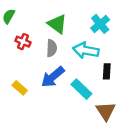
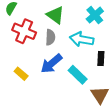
red cross: (23, 42) -> (24, 31), size x1.6

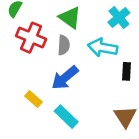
yellow rectangle: (21, 74) -> (34, 99), moved
cyan rectangle: (78, 75) -> (66, 117), moved

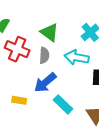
yellow rectangle: (34, 99) -> (19, 100), turned -32
cyan rectangle: (66, 117) -> (63, 104), moved

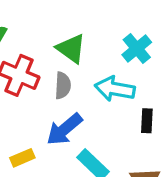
yellow rectangle: (19, 100) -> (22, 158), turned -32

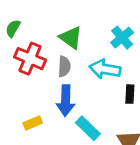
blue arrow: (64, 129) -> (66, 101), turned -48

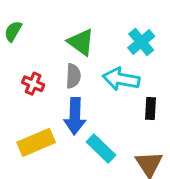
red cross: (30, 59) -> (33, 84), moved, size x0.6
yellow rectangle: (33, 123) -> (36, 142), size x1.6

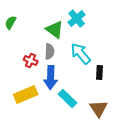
cyan cross: (141, 42) -> (77, 19), moved
cyan arrow: (121, 79) -> (81, 54), turned 40
red cross: (33, 84) -> (31, 61), moved

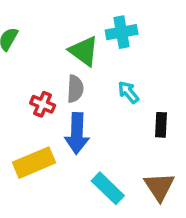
cyan cross: (77, 19) -> (122, 32), turned 30
cyan arrow: (81, 54) -> (128, 92), size x0.6
cyan rectangle: (68, 99) -> (108, 188), moved

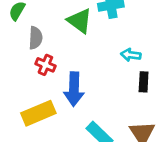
gray semicircle: (75, 89) -> (36, 38), moved
cyan arrow: (128, 92) -> (131, 55), moved, turned -42

